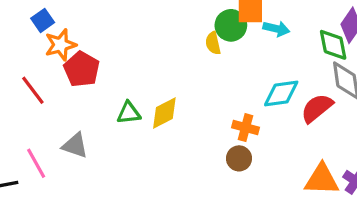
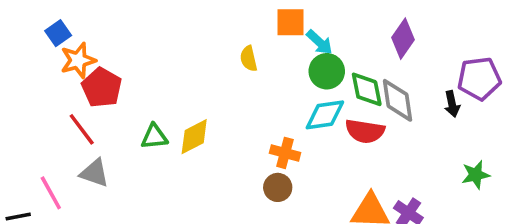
green circle: (231, 25) -> (327, 71), moved
cyan arrow: (276, 29) -> (319, 42), turned 30
green diamond: (333, 45) -> (367, 89), moved
red line: (33, 90) -> (82, 129), moved
red semicircle: (317, 108) -> (365, 131), turned -132

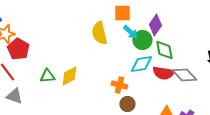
purple diamond: (403, 39) -> (155, 25), moved
cyan arrow: (319, 42) -> (130, 32), moved
yellow semicircle: (249, 59) -> (99, 33), size x1.6
gray diamond: (398, 100) -> (184, 75), moved, turned -35
brown circle: (278, 187) -> (127, 104), moved

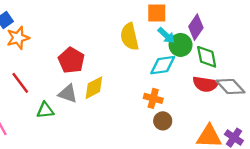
red pentagon: (18, 49) -> (71, 60), moved
cyan diamond: (141, 64) -> (163, 65), moved
green triangle: (47, 76) -> (45, 110), moved
gray triangle: (14, 96) -> (68, 94), moved

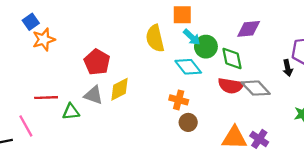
purple diamond: (196, 27) -> (249, 29), moved, turned 50
cyan diamond: (163, 65) -> (188, 67), turned 60
red line: (20, 83) -> (46, 98), moved, turned -55

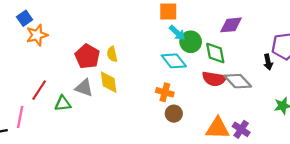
yellow semicircle: (155, 38) -> (112, 54), moved, size x0.6
yellow diamond: (119, 89) -> (109, 82), turned -70
red line: (46, 98) -> (39, 90), turned -55
pink line: (26, 126) -> (20, 117), turned 40

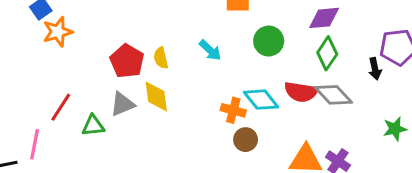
cyan arrow: (177, 33) -> (210, 50), moved
green diamond: (215, 53) -> (327, 53), moved, turned 45
cyan diamond: (174, 61) -> (261, 100), moved
gray triangle: (84, 88) -> (122, 104), turned -42

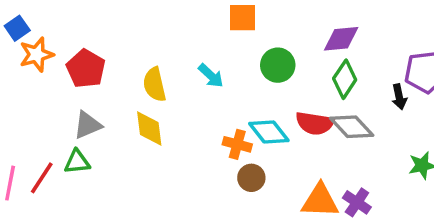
yellow semicircle: (161, 58) -> (154, 84), size x1.4
red pentagon: (127, 61) -> (86, 69), moved
gray triangle: (122, 104) -> (88, 125), moved
red line: (61, 107) -> (42, 178), moved

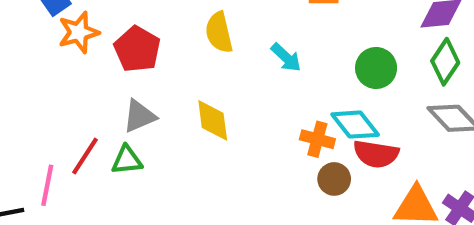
green circle: (278, 65) -> (376, 68), moved
yellow semicircle: (154, 84) -> (219, 32), moved
red semicircle: (315, 123) -> (376, 154), moved
red line: (42, 178) -> (85, 156), moved

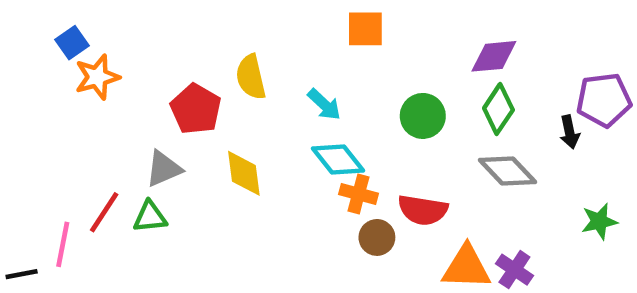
red pentagon: (137, 49) -> (196, 109), moved
cyan diamond: (355, 125) -> (338, 160), moved

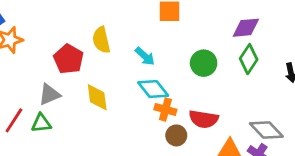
gray diamond: (508, 171) -> (266, 130), moved

